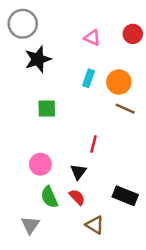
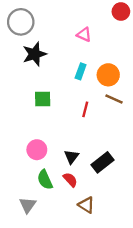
red circle: (133, 34) -> (121, 11), moved
red line: (94, 144) -> (85, 109), moved
black rectangle: (125, 196) -> (102, 162), moved, turned -60

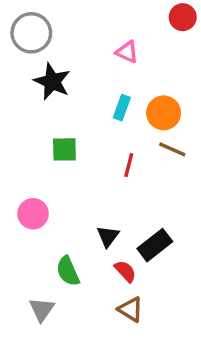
black star: (35, 54) -> (52, 82), turned -30
pink circle: (37, 150) -> (33, 214), moved
red semicircle: (70, 180) -> (125, 271), moved

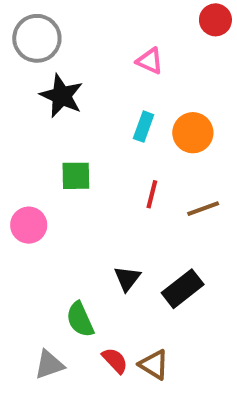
brown line: (172, 149) -> (203, 209), moved, turned -44
pink circle: (33, 214) -> (29, 225), moved
red semicircle: (125, 271) -> (115, 361), moved
gray triangle: (42, 309) -> (49, 365), turned 36

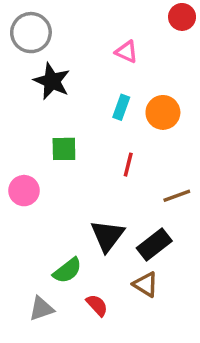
brown line: (203, 209) -> (177, 196), moved
black triangle: (127, 278) -> (107, 236), size x1.5
green semicircle: (80, 319) -> (67, 270), turned -104
brown triangle: (154, 365) -> (146, 284), moved

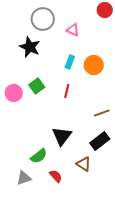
gray circle: (31, 33) -> (43, 19), moved
green square: (64, 149) -> (37, 86), turned -35
red line: (128, 165) -> (67, 91), moved
pink circle: (24, 191) -> (14, 93), moved
black rectangle: (154, 244) -> (100, 141), moved

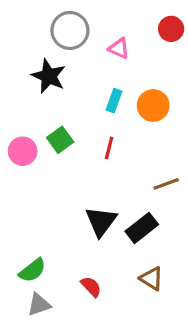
red circle: (105, 10) -> (171, 29), moved
black rectangle: (100, 141) -> (142, 228), moved
green semicircle: (39, 156) -> (32, 270), moved
brown triangle: (84, 164) -> (152, 278), moved
gray triangle: (24, 178) -> (39, 305), moved

